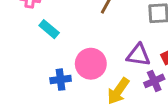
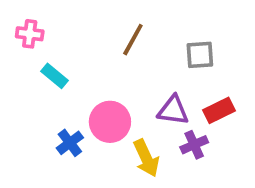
blue cross: (61, 80) -> (70, 143), turned -30
yellow arrow: (118, 91) -> (146, 158), turned -60

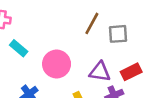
brown line: (133, 40) -> (92, 23), moved
pink circle: (110, 122) -> (57, 64), moved

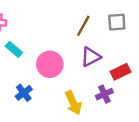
gray square: (118, 34) -> (117, 22), moved
purple triangle: (100, 72) -> (91, 57), moved, turned -35

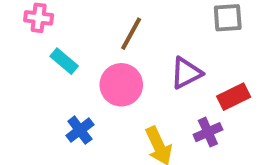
brown line: (83, 26) -> (131, 34), moved

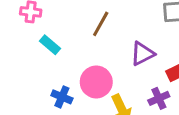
pink circle: (121, 85) -> (96, 82), moved
blue cross: (80, 130) -> (62, 97), turned -30

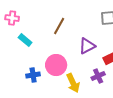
blue cross: (62, 97) -> (33, 75), turned -32

